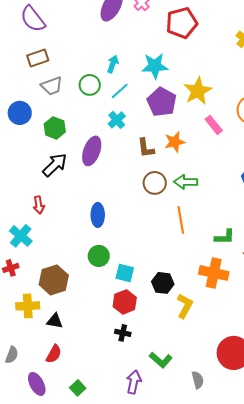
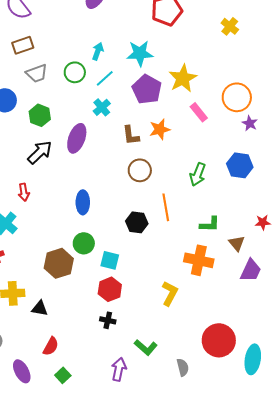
green arrow: (186, 182) -> (198, 174), moved, turned -70
brown hexagon: (54, 280) -> (59, 263), moved
black hexagon: (163, 283) -> (137, 222), moved
red semicircle: (54, 354) -> (51, 346), moved

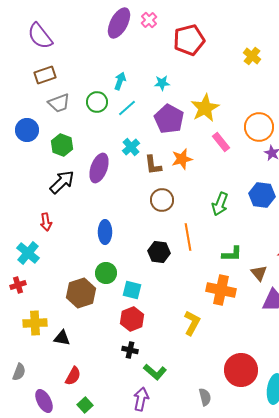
cyan star: (140, 53) -> (162, 83), size x0.6
cyan cross: (102, 107) -> (131, 147), moved
green L-shape: (146, 347) -> (155, 372), moved

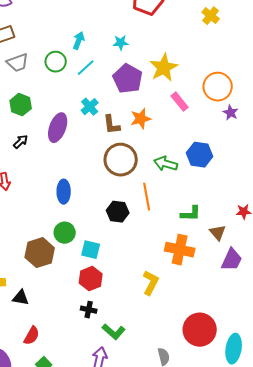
black arrow: (62, 182) -> (21, 142), size x0.6
blue hexagon: (262, 195) -> (200, 155), moved
brown circle: (162, 200) -> (121, 160), size x1.4
green arrow: (220, 204) -> (166, 164), moved, turned 85

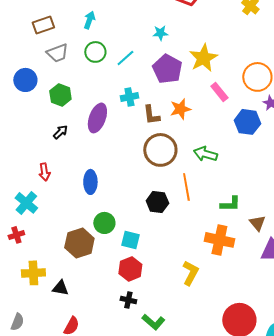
cyan arrow: (79, 41) -> (89, 20), moved
cyan cross: (90, 107) -> (129, 97), turned 30
blue hexagon: (200, 155) -> (247, 122), moved
blue ellipse: (64, 192) -> (90, 182), moved

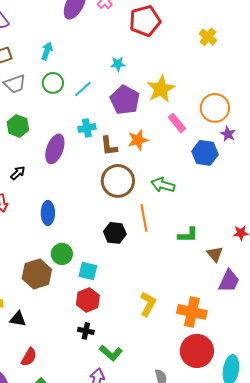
black arrow: (60, 132) -> (18, 173), moved
orange cross: (219, 240) -> (192, 312), moved

